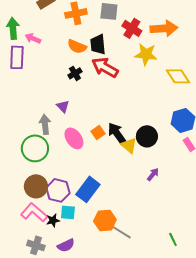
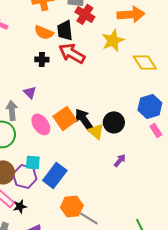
red cross: (132, 28) -> (85, 14), moved
yellow star: (146, 54) -> (113, 40), turned -30
black cross: (75, 73) -> (42, 59), turned 32
orange square: (98, 132) -> (65, 118), size x1.6
cyan square: (68, 212) -> (33, 162), moved

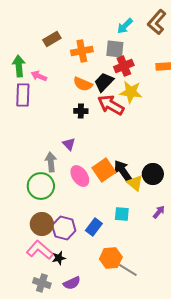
red cross: (85, 14) -> (124, 66), turned 36
black trapezoid: (65, 30) -> (104, 82), turned 50
yellow star: (113, 40) -> (131, 92), moved, turned 30
cyan square: (33, 162) -> (122, 214), moved
blue rectangle: (55, 175) -> (94, 227), size x0.7

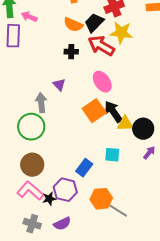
black circle: (153, 174) -> (143, 129), moved
pink ellipse: (80, 176) -> (102, 82), moved
yellow triangle: (135, 183) -> (125, 124), turned -42
purple hexagon: (64, 228) -> (65, 190), moved

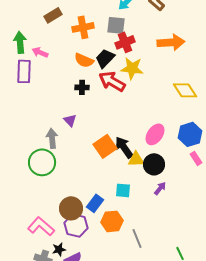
pink ellipse: (102, 82) -> (155, 134), moved, turned 70
brown circle: (32, 165) -> (71, 208), moved
black star: (49, 199) -> (59, 249), moved
orange hexagon: (101, 199) -> (112, 221), moved
gray line: (118, 211) -> (137, 238), moved, turned 36

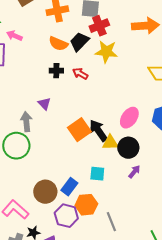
red arrow: (112, 81) -> (80, 74), moved, size x0.6
purple hexagon: (76, 225) -> (66, 216), moved

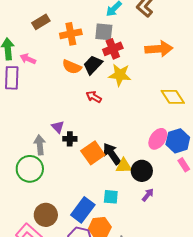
black cross: (56, 71) -> (70, 139), moved
pink ellipse: (129, 118) -> (158, 139), moved
blue rectangle: (69, 187) -> (83, 210), size x1.4
brown circle: (45, 192) -> (46, 215), moved

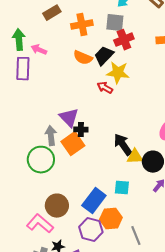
yellow star: (120, 75) -> (118, 73), moved
purple triangle: (58, 127) -> (69, 118), size x1.5
orange square: (93, 153) -> (73, 144), moved

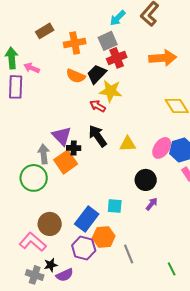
gray square: (115, 23) -> (108, 41), turned -30
black arrow: (123, 145) -> (98, 136), moved
yellow triangle: (135, 157) -> (128, 144), moved

